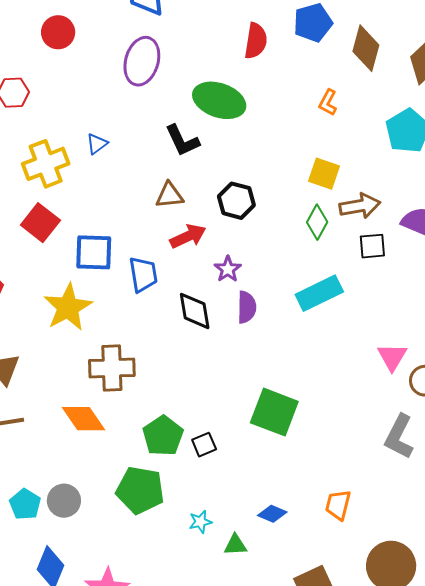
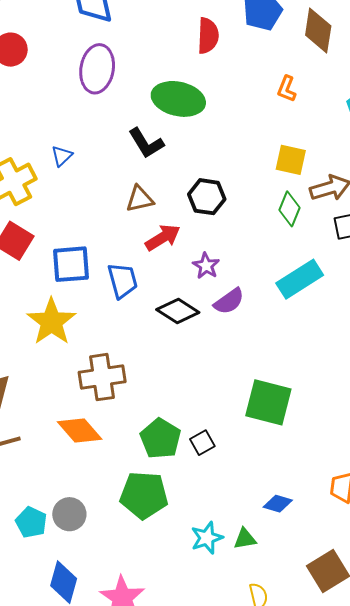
purple semicircle: (247, 307) -> (229, 301), turned 60
black diamond: (195, 311) -> (178, 311), turned -42
cyan star: (200, 522) -> (207, 538), moved, size x1.4

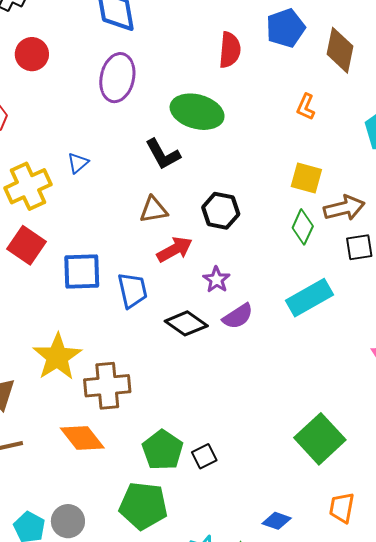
yellow star: (51, 322) -> (57, 357), moved
green square: (268, 402) -> (320, 439), moved, turned 30

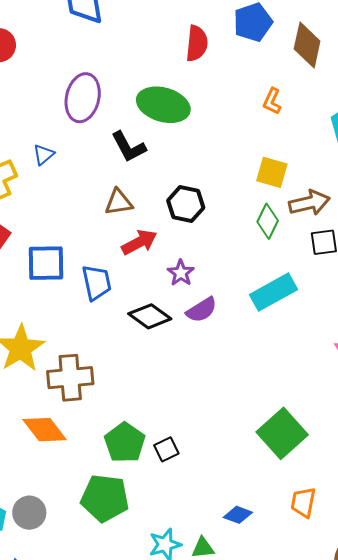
purple ellipse: (117, 78) -> (83, 98), moved

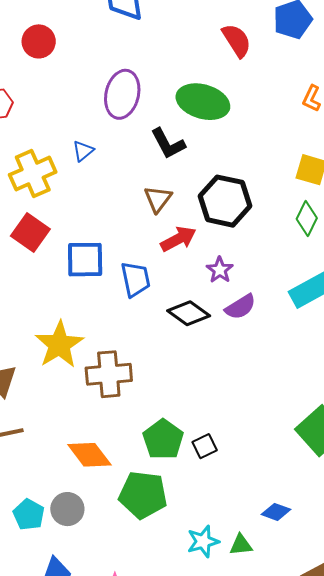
red semicircle: (197, 43) -> (237, 40), turned -39
brown triangle: (119, 202) -> (158, 199), turned -44
black hexagon: (186, 204) -> (225, 201), size x1.4
orange diamond: (45, 430) -> (89, 455), moved

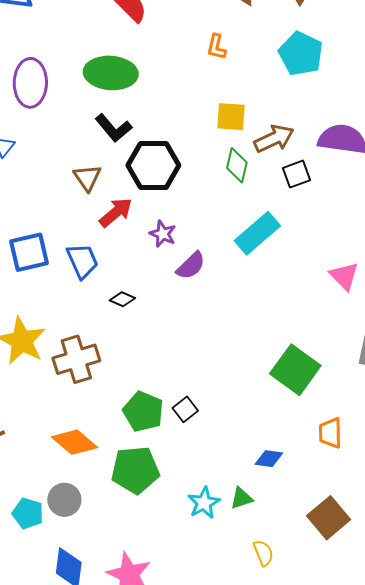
black L-shape: (168, 144) -> (113, 128), moved
black diamond: (189, 313) -> (122, 299), moved, size x0.6

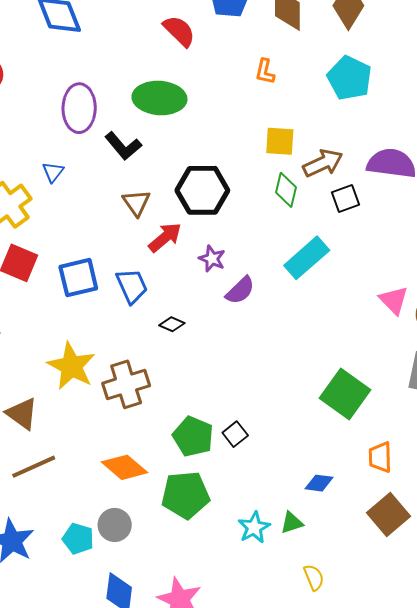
black L-shape: (113, 128) -> (123, 146), moved
brown square: (329, 518) -> (388, 515), moved

